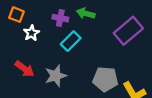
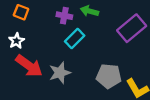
white star: (31, 33) -> (16, 41), moved
red arrow: (25, 69) -> (29, 66), size x1.4

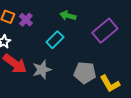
purple cross: (64, 16) -> (26, 20), moved, turned 32

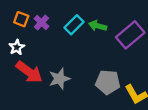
green arrow: (68, 16) -> (98, 26), moved
cyan rectangle: (55, 40) -> (74, 25), moved

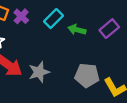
green arrow: (98, 26) -> (77, 30), moved
purple rectangle: (130, 35) -> (109, 29), size x0.7

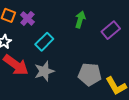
cyan rectangle: (54, 19) -> (44, 42), moved
green arrow: (77, 30) -> (80, 20), moved, turned 91

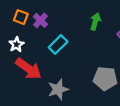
gray star: (44, 71) -> (58, 89), moved

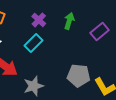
purple cross: (41, 20) -> (39, 20), moved

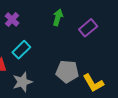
purple cross: (39, 20) -> (12, 20), moved
cyan rectangle: (34, 43) -> (21, 50), moved

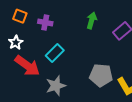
purple cross: (12, 20) -> (45, 22), turned -32

